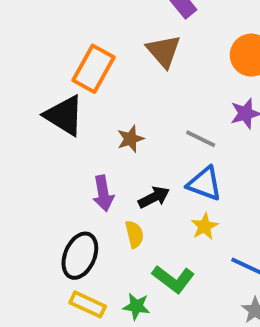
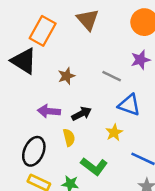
blue triangle: (205, 184) -> (129, 105), moved
purple arrow: (103, 193) -> (49, 111), turned 105

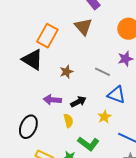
black ellipse: (34, 151) -> (28, 127), moved

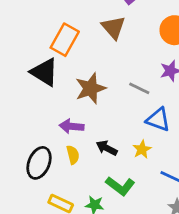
brown star: (66, 72) -> (90, 88), size x1.6
black arrow: (78, 102) -> (107, 148), moved, turned -126
yellow semicircle: (68, 121) -> (73, 155), moved

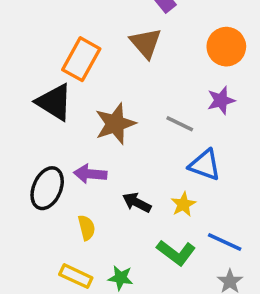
yellow semicircle: (73, 155) -> (87, 228), moved
black ellipse: (39, 163) -> (47, 188), moved
green L-shape: (120, 186) -> (176, 253), moved

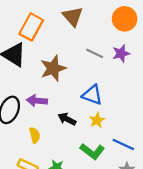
gray line: (180, 124) -> (95, 53), moved
blue triangle: (205, 165) -> (92, 95), moved

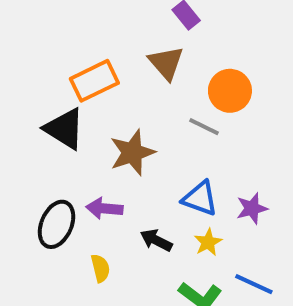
orange circle: (125, 19) -> (230, 91), moved
orange rectangle: (31, 27) -> (94, 81), turned 35
purple star: (121, 53) -> (252, 208), moved

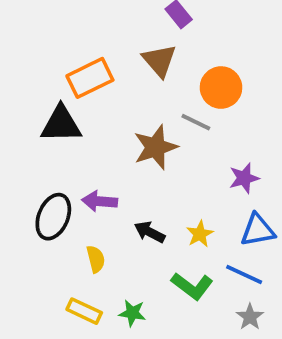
black triangle: (64, 129) -> (61, 124), turned -33
brown star: (132, 153) -> (155, 147), moved
blue triangle: (200, 198) -> (258, 230), moved, turned -30
purple star: (252, 208) -> (244, 178), moved

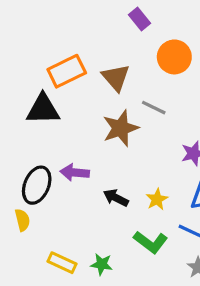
brown triangle: (159, 61) -> (116, 78), moved
orange circle: (221, 88) -> (174, 57), moved
yellow semicircle: (96, 259) -> (22, 220), moved

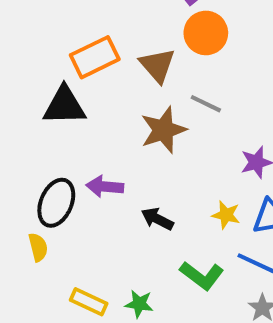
orange circle: (174, 57) -> (206, 33), moved
yellow star: (157, 199) -> (226, 215), moved, turned -30

